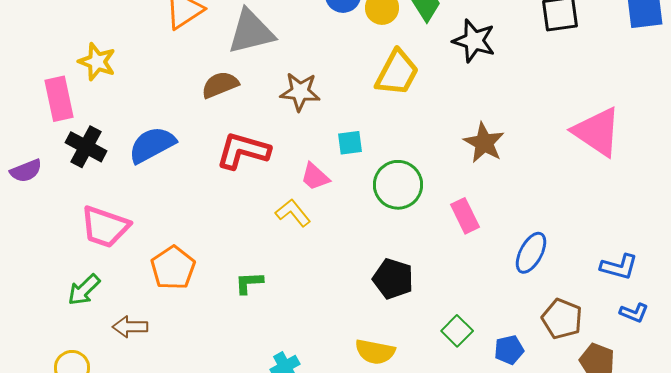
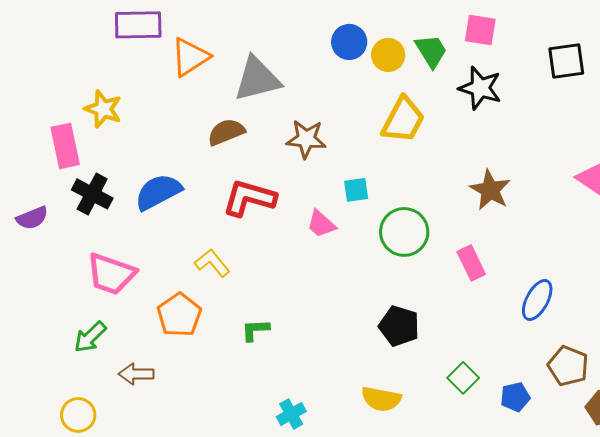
yellow L-shape: (293, 213) -> (212, 263), moved

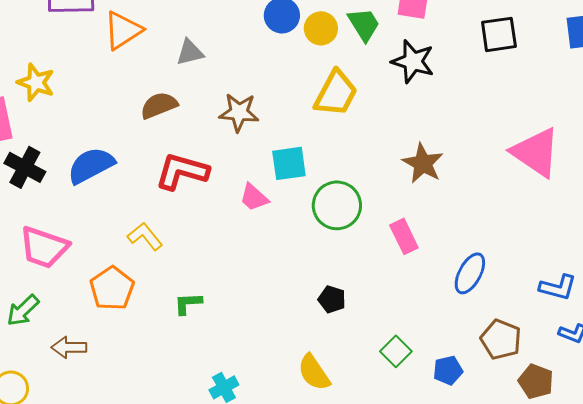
gray triangle: (257, 79) -> (190, 52), size x0.6
cyan square: (356, 190) -> (289, 163), size x1.4
black pentagon: (399, 326) -> (332, 299), size x0.7
yellow semicircle: (381, 399) -> (314, 372), turned 45

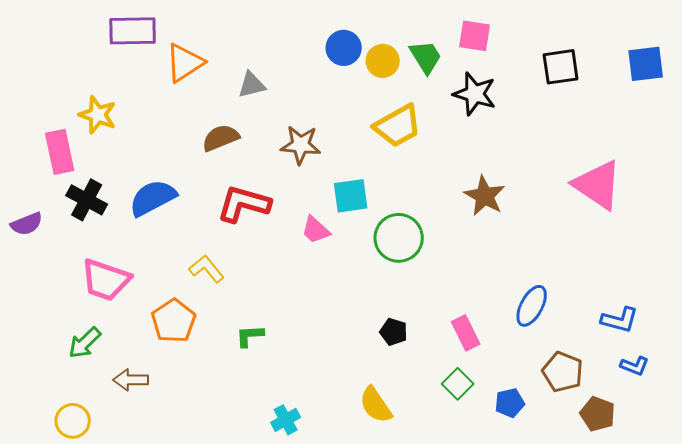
yellow trapezoid: (336, 93) -> (398, 126), turned 33
pink rectangle: (404, 236) -> (466, 333), moved

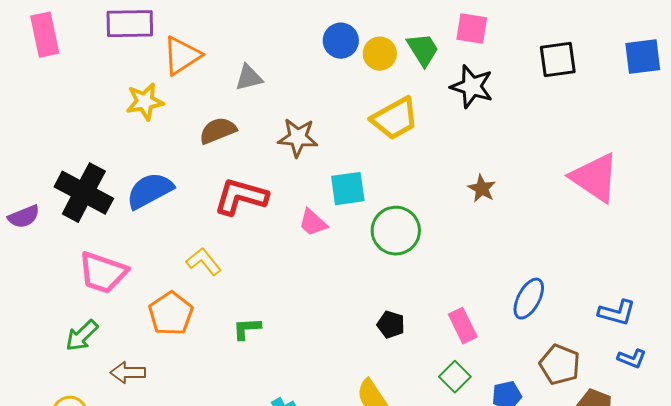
yellow star: (98, 115) -> (145, 102), moved, turned -30
pink rectangle: (60, 152) -> (45, 35), moved
brown star: (485, 196) -> (482, 189), size x0.7
black cross: (87, 200) -> (84, 193), size x1.4

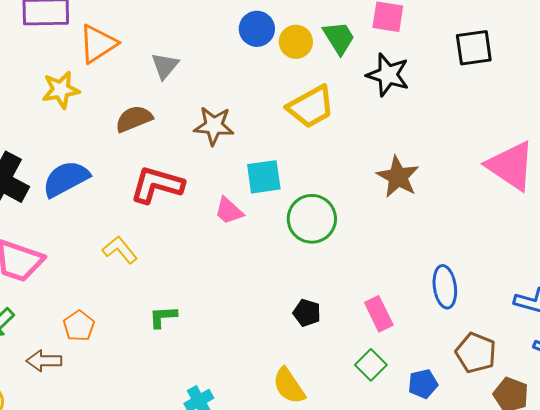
gray triangle: (249, 78) -> (165, 66), turned -36
brown star: (482, 189) -> (398, 177), size x1.5
blue ellipse: (529, 299) -> (445, 287), turned -36
orange pentagon: (171, 314) -> (79, 326), moved, size x0.7

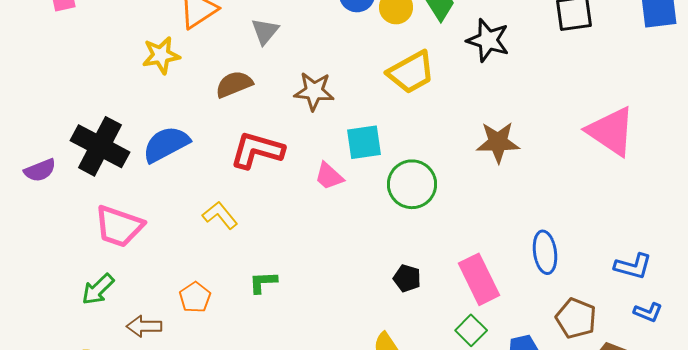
brown star: (398, 177) -> (498, 142), turned -30
pink rectangle: (379, 314) -> (479, 279), size x1.4
orange pentagon: (79, 326) -> (195, 297), moved

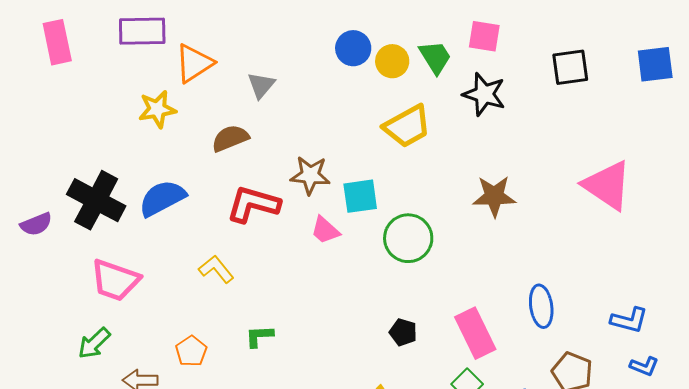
brown star: (314, 91) -> (310, 175), moved

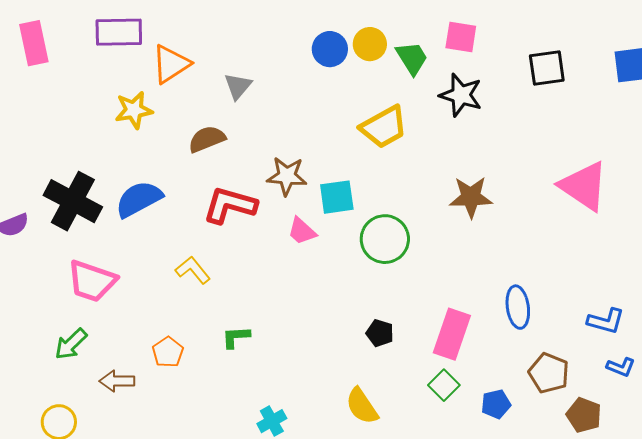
yellow circle: (392, 61) -> (370, 44), moved
pink rectangle: (475, 333) -> (452, 334), turned 45

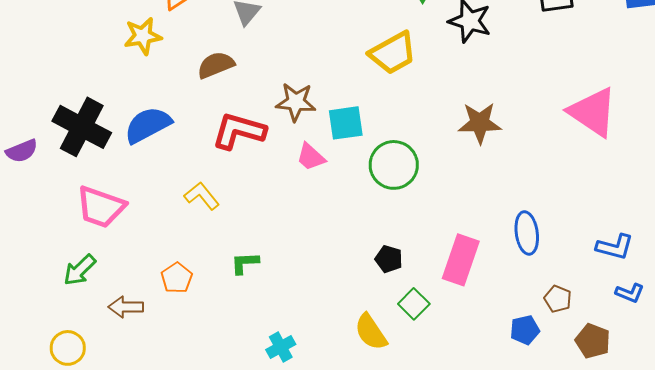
brown pentagon: (549, 373) -> (558, 299), size x0.7
green square: (444, 385) -> (414, 304), moved
blue pentagon: (496, 404) -> (525, 330), moved

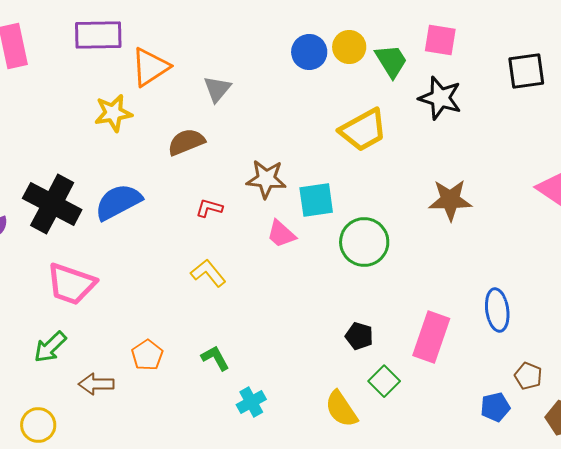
red L-shape: (239, 131) -> (209, 208), size x0.5
yellow L-shape: (202, 196) -> (208, 273), moved
green L-shape: (245, 263) -> (215, 358), moved, turned 64
cyan cross: (281, 347) -> (251, 402), moved

